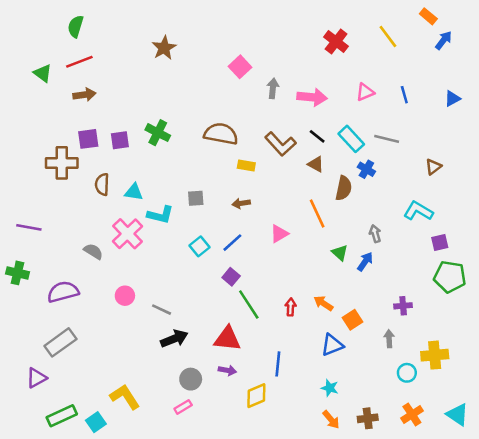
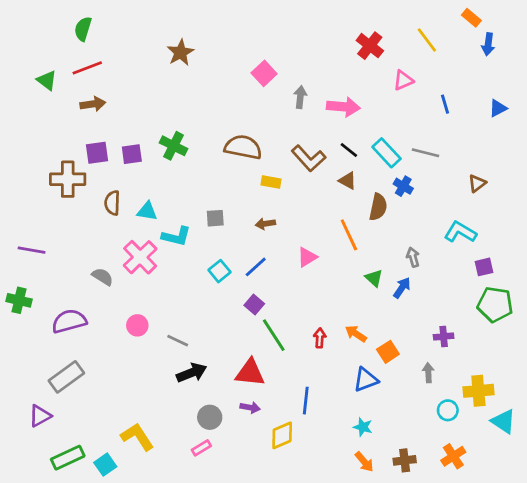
blue arrow: (444, 40) -> (488, 44), turned 150
pink triangle: (365, 92) -> (403, 80), moved
cyan triangle: (457, 415) -> (503, 421), moved

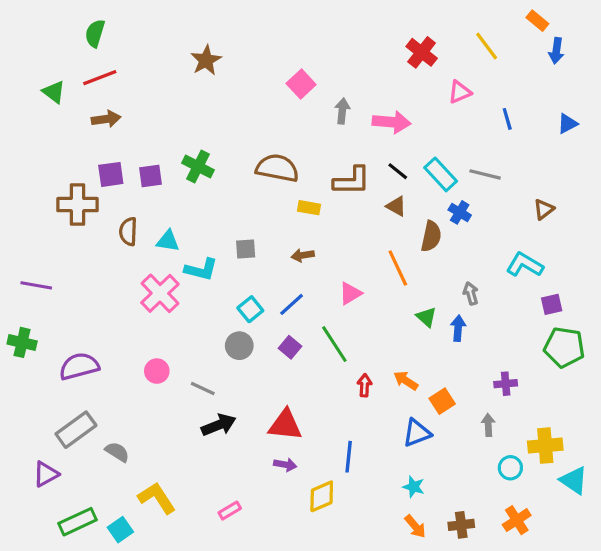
brown L-shape: (309, 158) -> (352, 181), turned -48
gray semicircle: (103, 277) -> (117, 452), moved
blue arrow: (402, 288) -> (458, 328), turned -30
green line: (274, 335) -> (334, 344), moved
gray circle: (210, 417) -> (239, 346), moved

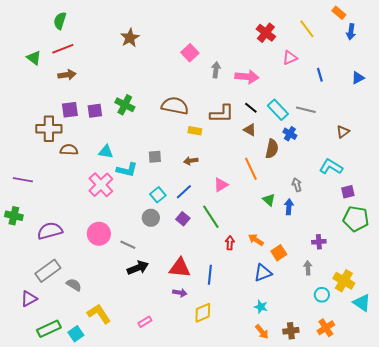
brown semicircle: (128, 231) -> (69, 150), moved, turned 90
pink circle: (157, 371) -> (99, 234), size x1.5
yellow cross: (545, 446) -> (344, 281), turned 35
blue line: (349, 457) -> (210, 275), moved

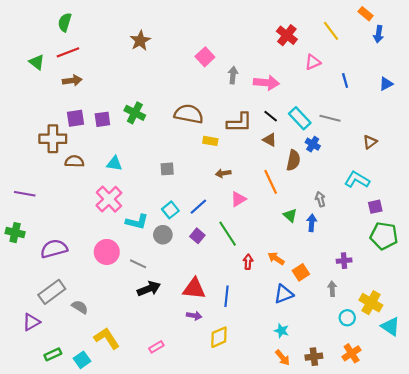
brown arrow: (191, 161) -> (223, 173), moved
cyan L-shape: (127, 170) -> (137, 222), moved
green rectangle: (49, 329) -> (53, 354), size x0.7

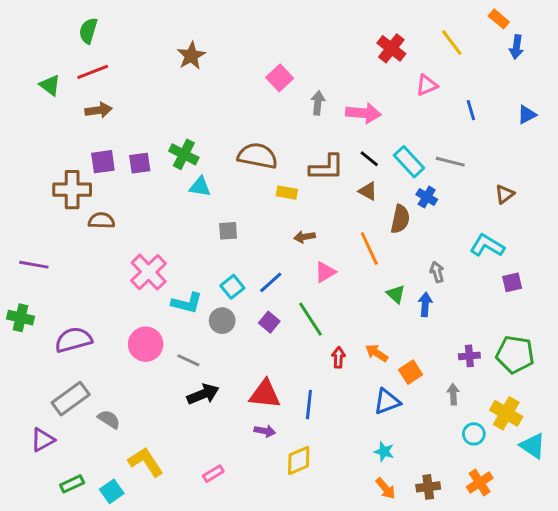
cyan triangle: (114, 164) -> (200, 187), moved
green pentagon: (384, 236) -> (515, 354), moved

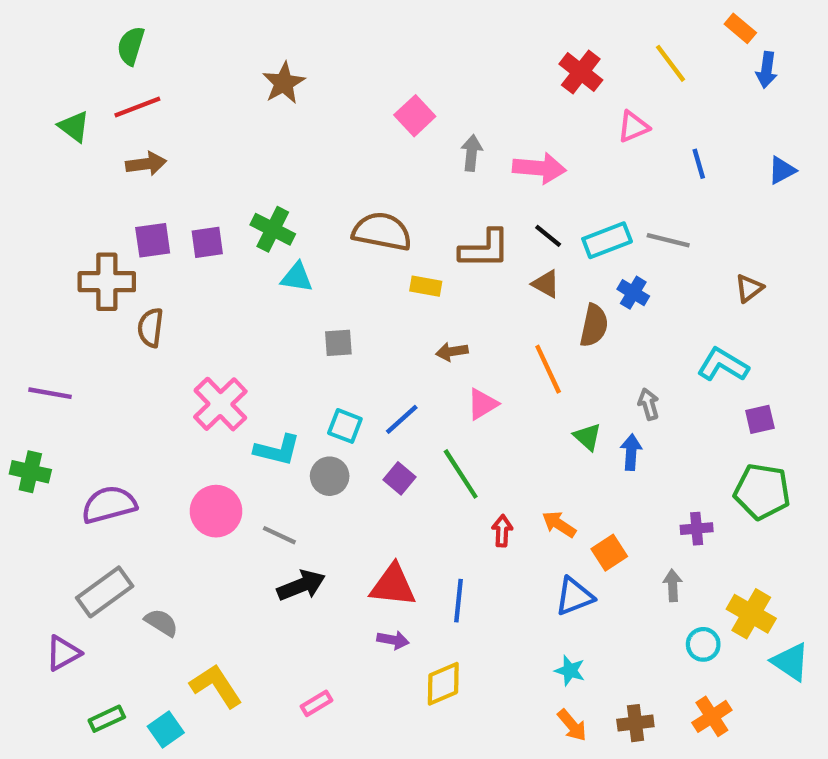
cyan rectangle: (409, 162) -> (607, 240), turned -68
brown semicircle: (101, 221) -> (150, 328), turned -85
cyan square: (232, 287) -> (345, 426), turned -30
green pentagon: (515, 354) -> (762, 491), moved

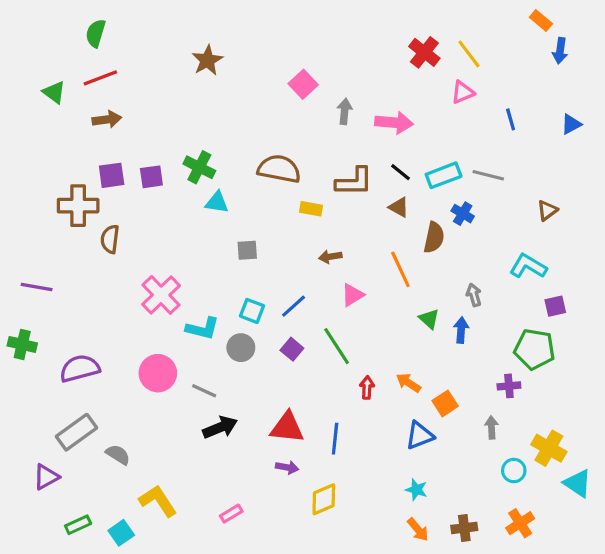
yellow line: (670, 63) -> (469, 54), moved
green pentagon: (762, 491) -> (535, 349), moved

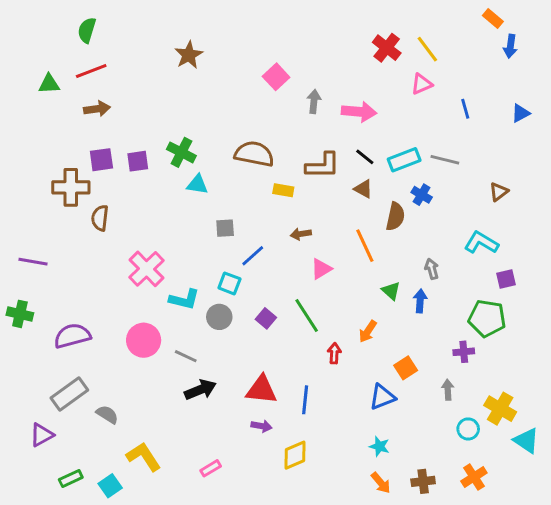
green triangle: (54, 92) -> (49, 84), turned -40
blue line: (294, 306) -> (253, 256), moved
orange arrow: (408, 383) -> (368, 331), moved, turned -90

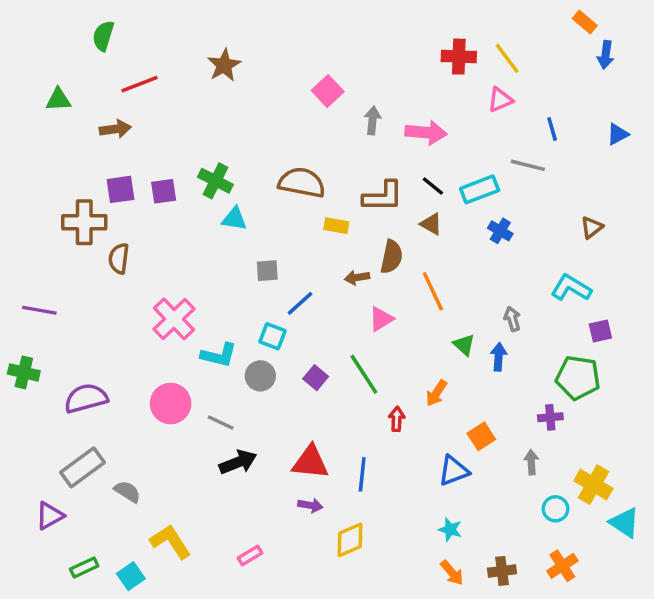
red cross: (387, 48) -> (459, 57), turned -36
red line: (91, 71) -> (139, 84), moved
gray line: (445, 160) -> (528, 165), moved
brown semicircle: (395, 216) -> (392, 257), moved

